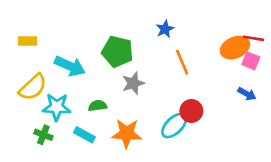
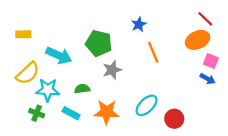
red line: (253, 38) -> (205, 19), moved, turned 35
pink square: (251, 61) -> (211, 61), moved
red circle: (191, 111) -> (174, 119), moved

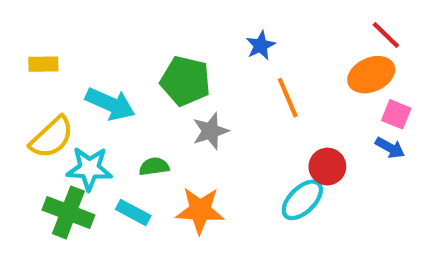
cyan ellipse: (147, 105) -> (302, 200), moved
green cross: (37, 113) -> (68, 212), size x1.6
red circle: (174, 119) -> (327, 167), moved

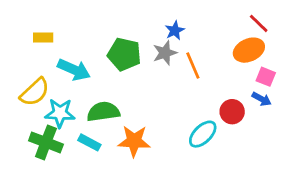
yellow rectangle: (43, 64) -> (43, 37), moved
gray star: (210, 131) -> (165, 53), moved
green semicircle: (154, 167) -> (103, 112), size x1.6
red circle: (327, 167) -> (232, 112), moved

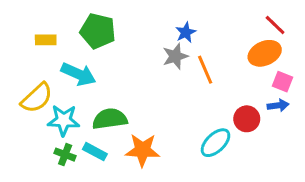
green pentagon: (124, 54) -> (98, 31), moved
blue arrow: (262, 99) -> (278, 105), turned -36
green cross: (46, 142) -> (65, 155), moved, size x0.6

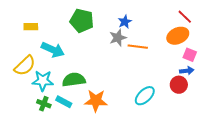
green pentagon: (98, 31) -> (82, 21), moved
orange line: (205, 70) -> (138, 47), turned -60
red circle: (247, 119) -> (179, 85), moved

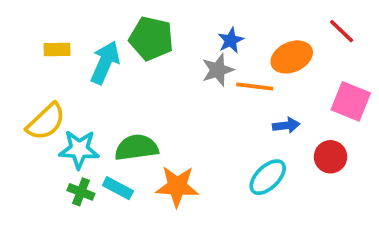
orange ellipse: (178, 36) -> (292, 57), moved
cyan arrow: (53, 50) -> (105, 63), moved, turned -90
pink square: (190, 55) -> (351, 101), size x1.5
blue arrow: (187, 71) -> (286, 125), moved

